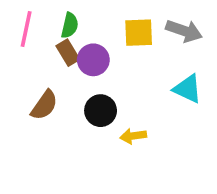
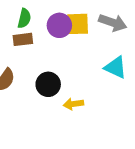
brown rectangle: (68, 53) -> (23, 39), turned -66
purple circle: (93, 60) -> (59, 25), moved

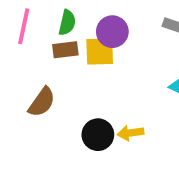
yellow square: (78, 24) -> (100, 52), moved
black circle: (48, 84) -> (98, 135), moved

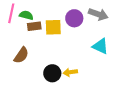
green semicircle: (67, 23) -> (26, 15), moved, turned -88
purple circle: (112, 32) -> (74, 18), moved

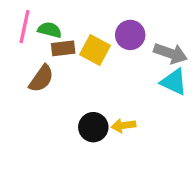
gray arrow: (98, 14) -> (170, 53), moved
yellow square: (53, 27) -> (95, 50), turned 30
brown semicircle: (21, 55) -> (41, 79), moved

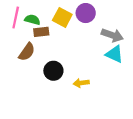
purple circle: (130, 35) -> (86, 13), moved
yellow square: (95, 50) -> (62, 17), moved
black circle: (93, 127) -> (53, 71), moved

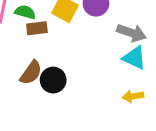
brown semicircle: (27, 52) -> (31, 73), moved
yellow arrow: (81, 83) -> (133, 96), moved

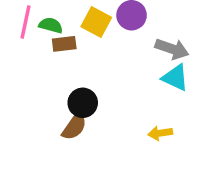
brown semicircle: (31, 73) -> (74, 126), moved
yellow arrow: (133, 96) -> (160, 133), moved

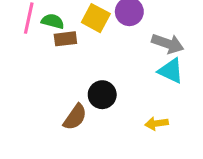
black circle: (83, 103) -> (102, 95), moved

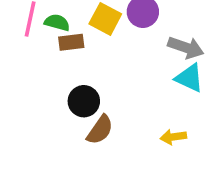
black circle: (102, 95) -> (84, 101), moved
brown semicircle: (75, 117) -> (100, 130), moved

